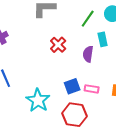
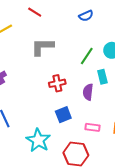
red cross: (58, 45) -> (57, 83), turned 35
blue square: (72, 86) -> (63, 115), moved

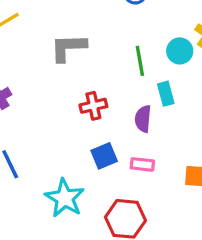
green line: (87, 56) -> (140, 61), turned -42
pink rectangle: (93, 127) -> (142, 164), moved

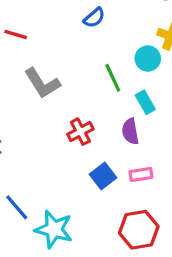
gray L-shape: (68, 48) -> (42, 83), turned -105
cyan star: (65, 198) -> (54, 229), moved

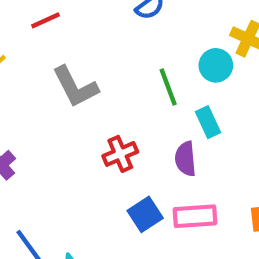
red line: (16, 35) -> (45, 20), turned -45
pink rectangle: (141, 174) -> (195, 216), size x1.4

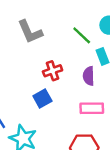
green line: (168, 87) -> (82, 35), turned -30
blue square: (145, 214) -> (42, 99), moved

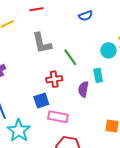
green line: (82, 35) -> (70, 57), moved
pink rectangle: (92, 108) -> (58, 117), moved

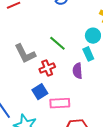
gray L-shape: (42, 43) -> (25, 54), moved
cyan circle: (108, 50) -> (93, 36), moved

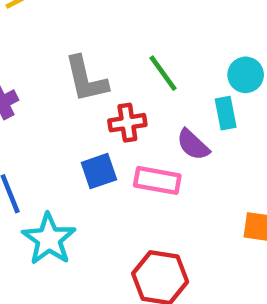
purple semicircle: (78, 71) -> (193, 145), turned -56
pink rectangle: (60, 103) -> (157, 180), moved

